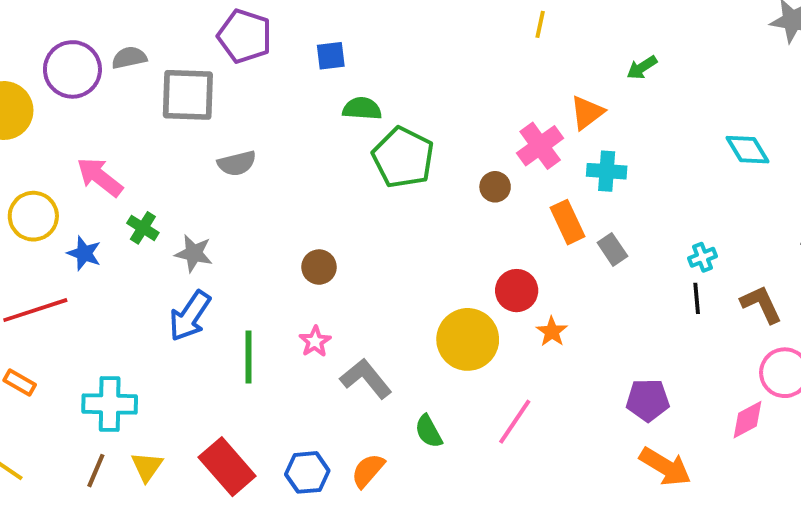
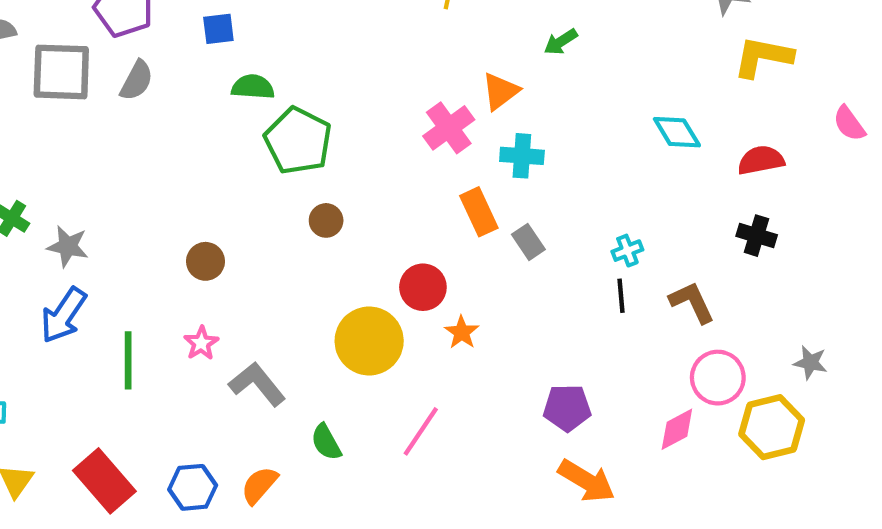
gray semicircle: (237, 163) -> (137, 81), moved, turned -48
brown circle: (495, 187) -> (326, 220), moved

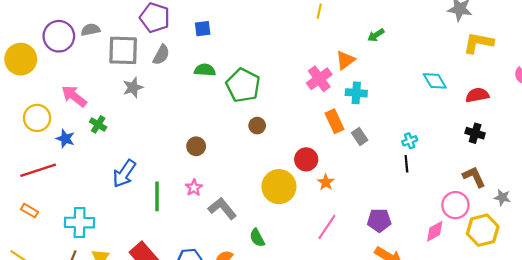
green semicircle: (253, 87) -> (205, 70), moved
gray star: (68, 246) -> (133, 87), moved, turned -30
brown L-shape: (692, 302) -> (474, 177), moved
pink line: (421, 431) -> (327, 227), moved

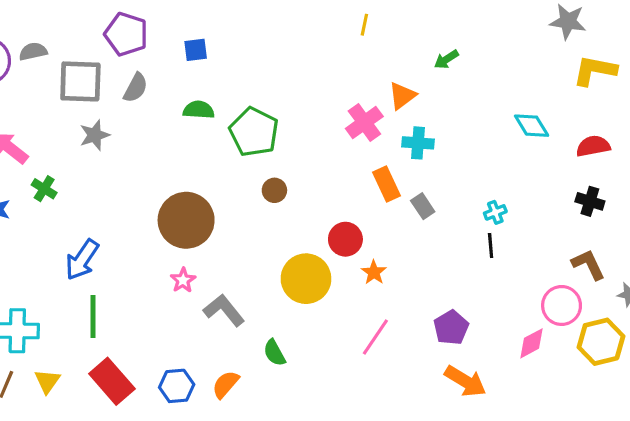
brown circle: (196, 146) -> (186, 220), size x2.0
green line: (157, 196) -> (93, 317), moved
purple pentagon: (379, 220) -> (451, 328), turned -30

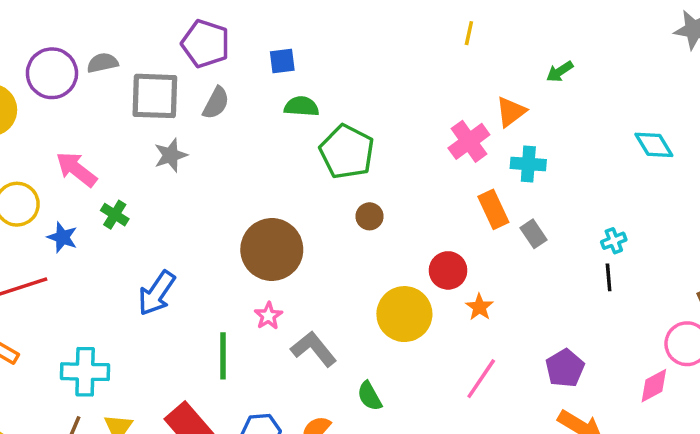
green semicircle: (199, 110) -> (301, 106), moved
green line: (93, 317) -> (223, 356), moved

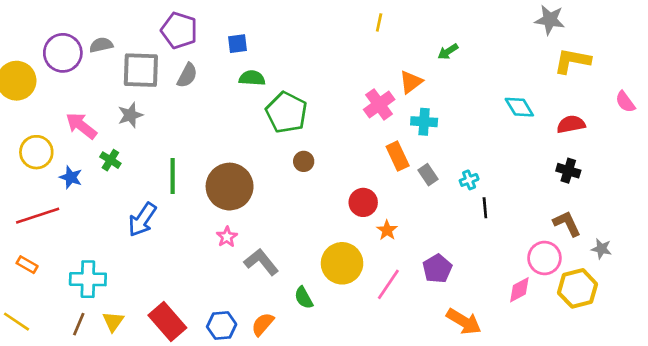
gray star: (171, 155) -> (130, 115), moved
cyan cross: (614, 241) -> (469, 180), moved
yellow circle: (404, 314) -> (342, 263), moved
green line: (223, 356) -> (173, 176), moved
purple pentagon: (565, 368) -> (437, 269), moved

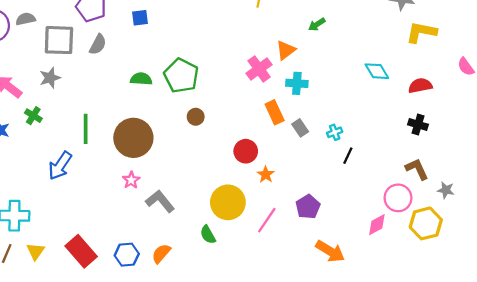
green semicircle: (252, 78) -> (141, 79), moved
black line: (485, 208) -> (348, 156), turned 30
green semicircle: (304, 298) -> (208, 235), moved

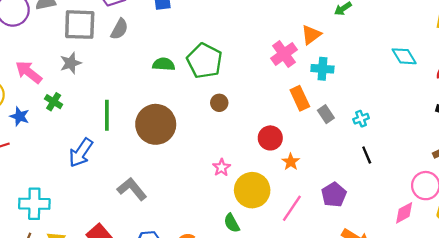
black line: (348, 156) -> (367, 155), moved, turned -48
pink star: (131, 180) -> (222, 167), moved
gray L-shape: (160, 201) -> (132, 189), moved

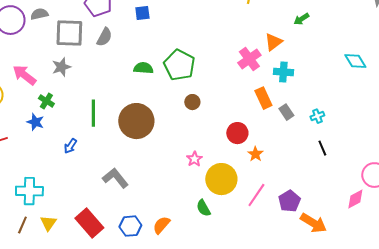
blue star: (20, 116) -> (35, 122), moved
blue arrow: (81, 153) -> (70, 146), size x0.6
purple pentagon: (334, 195) -> (289, 201), moved

